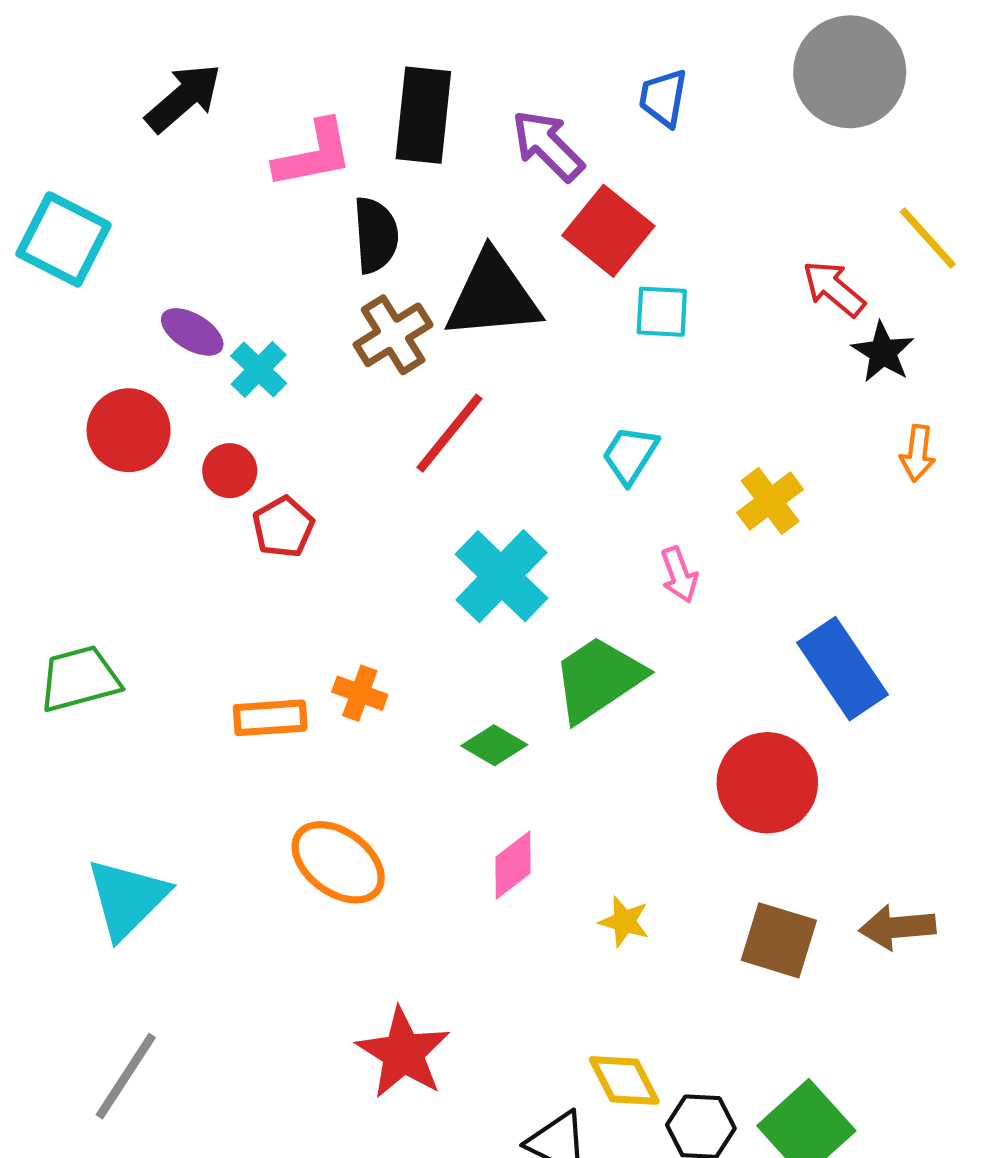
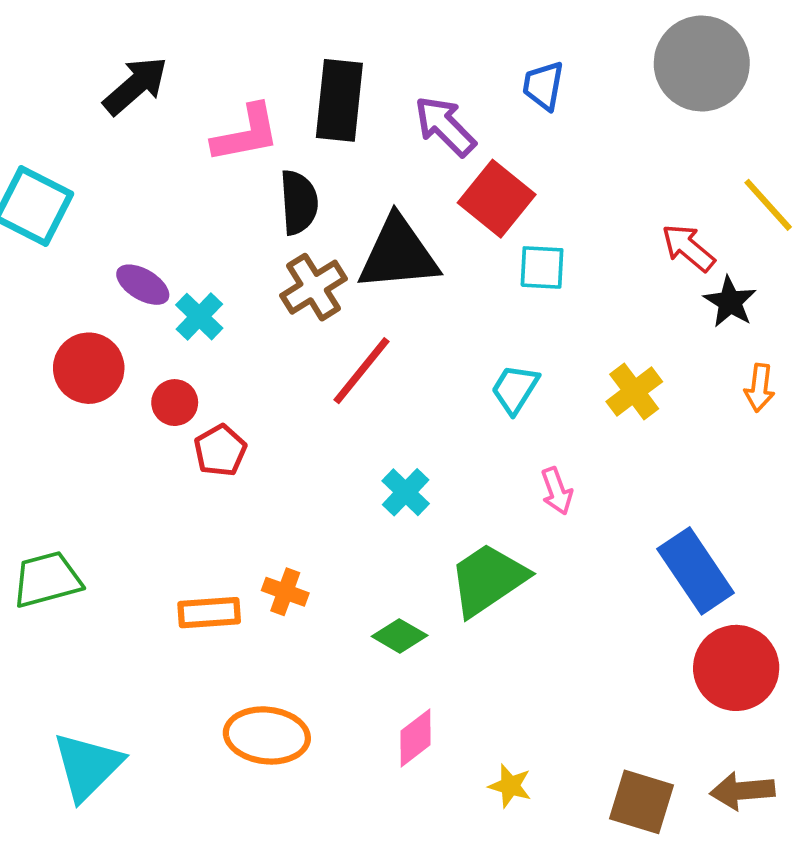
yellow cross: (770, 501) -> (634, 392), moved
cyan cross: (501, 576) -> (406, 492), size x0.6
red circle: (767, 783) -> (736, 668), moved
orange ellipse: (338, 862) -> (267, 735), turned -30

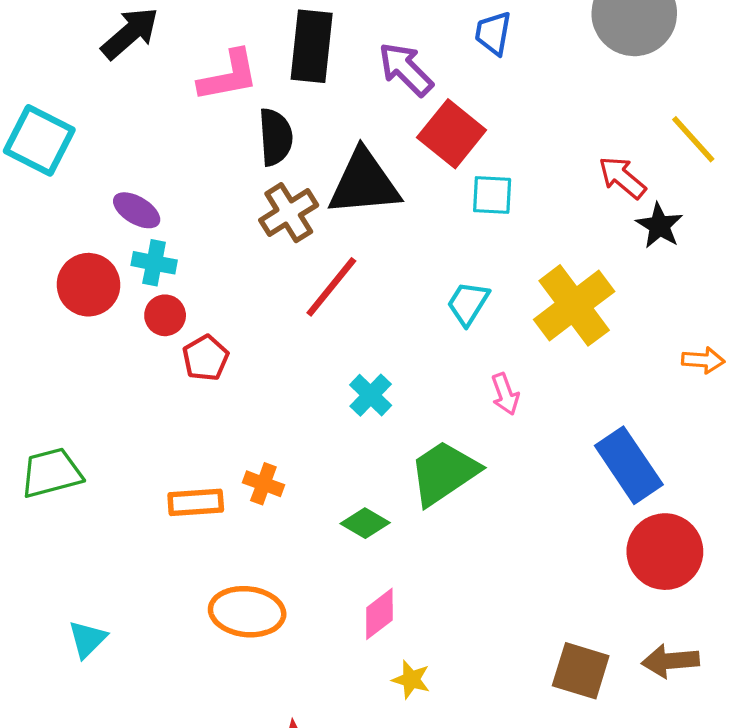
cyan cross: (199, 317) -> (154, 263), moved, turned -33
orange arrow: (759, 388) -> (703, 360), moved, turned -93
yellow cross: (634, 392) -> (574, 305), size x1.6
cyan triangle: (87, 766) -> (87, 639), size x0.6
yellow star: (510, 786) -> (411, 680), moved

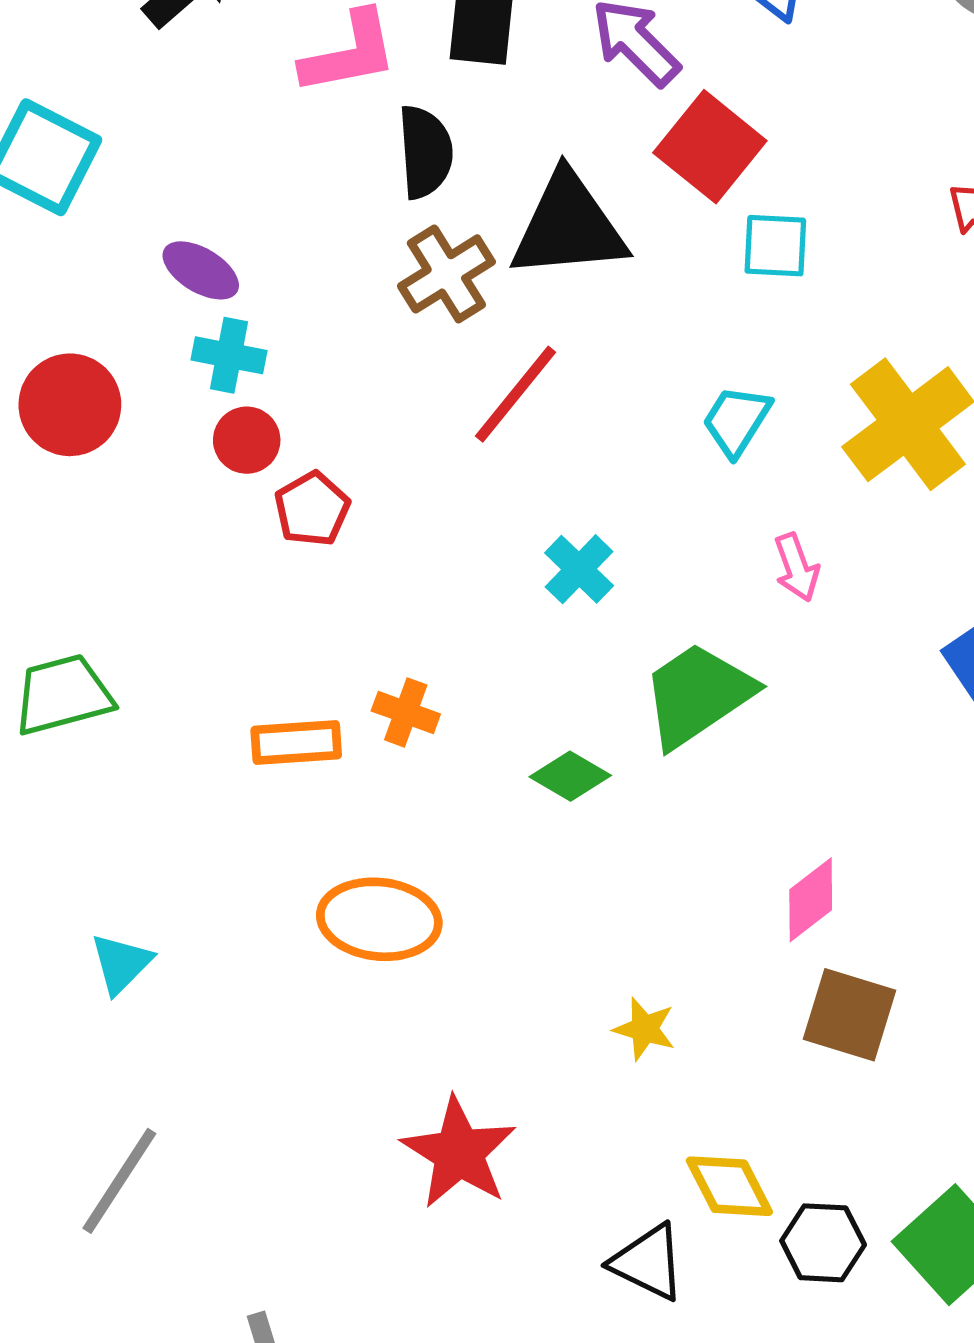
red circle: (88, 285) -> (70, 405), moved
pink diamond: (379, 614) -> (811, 900), moved
brown square: (581, 671) -> (850, 1015), moved

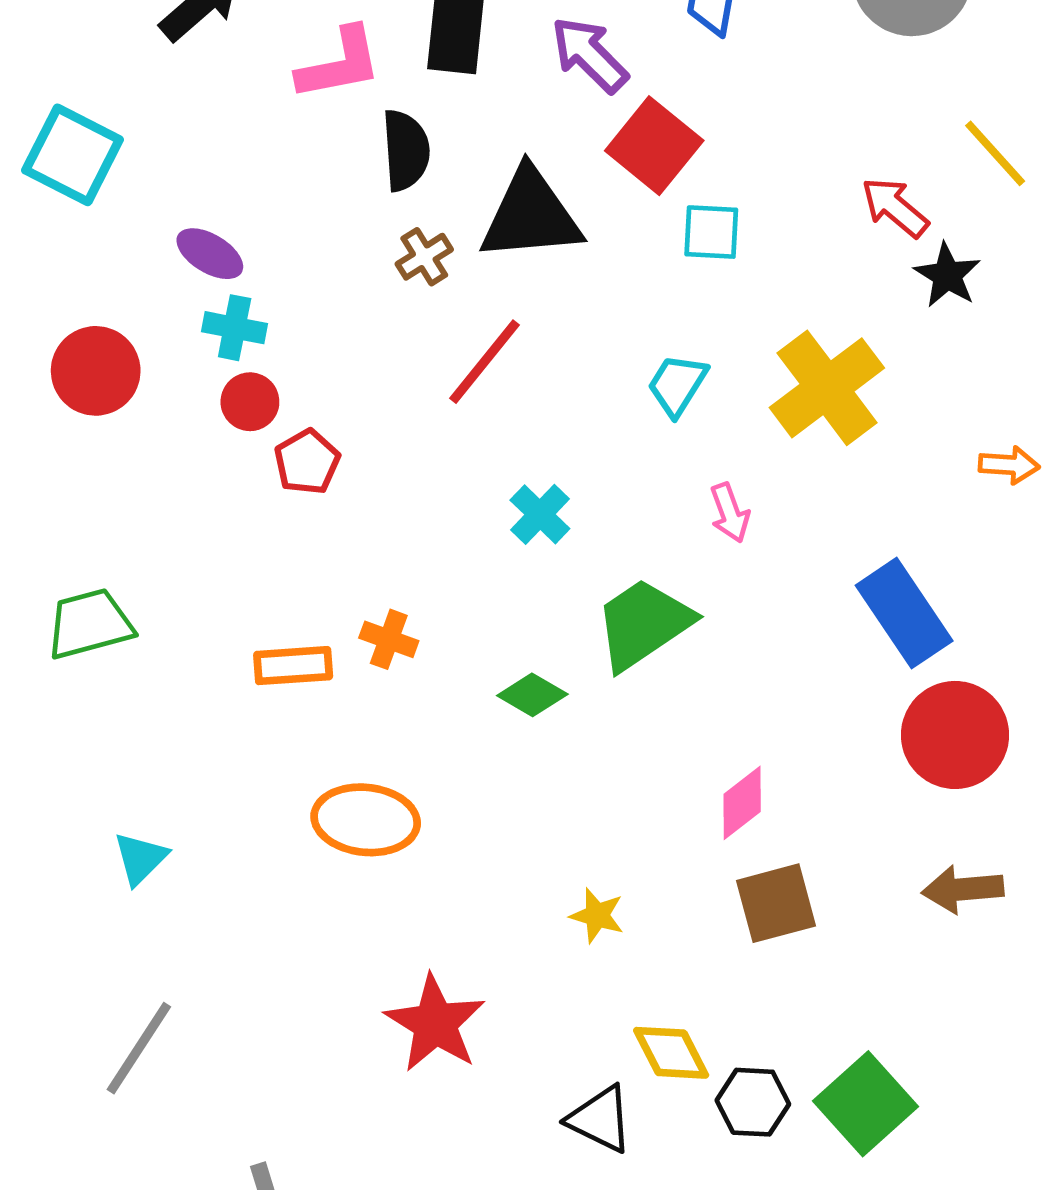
brown cross: (446, 274) -> (424, 257), size x0.7
brown square: (850, 1015) -> (776, 903), turned -32

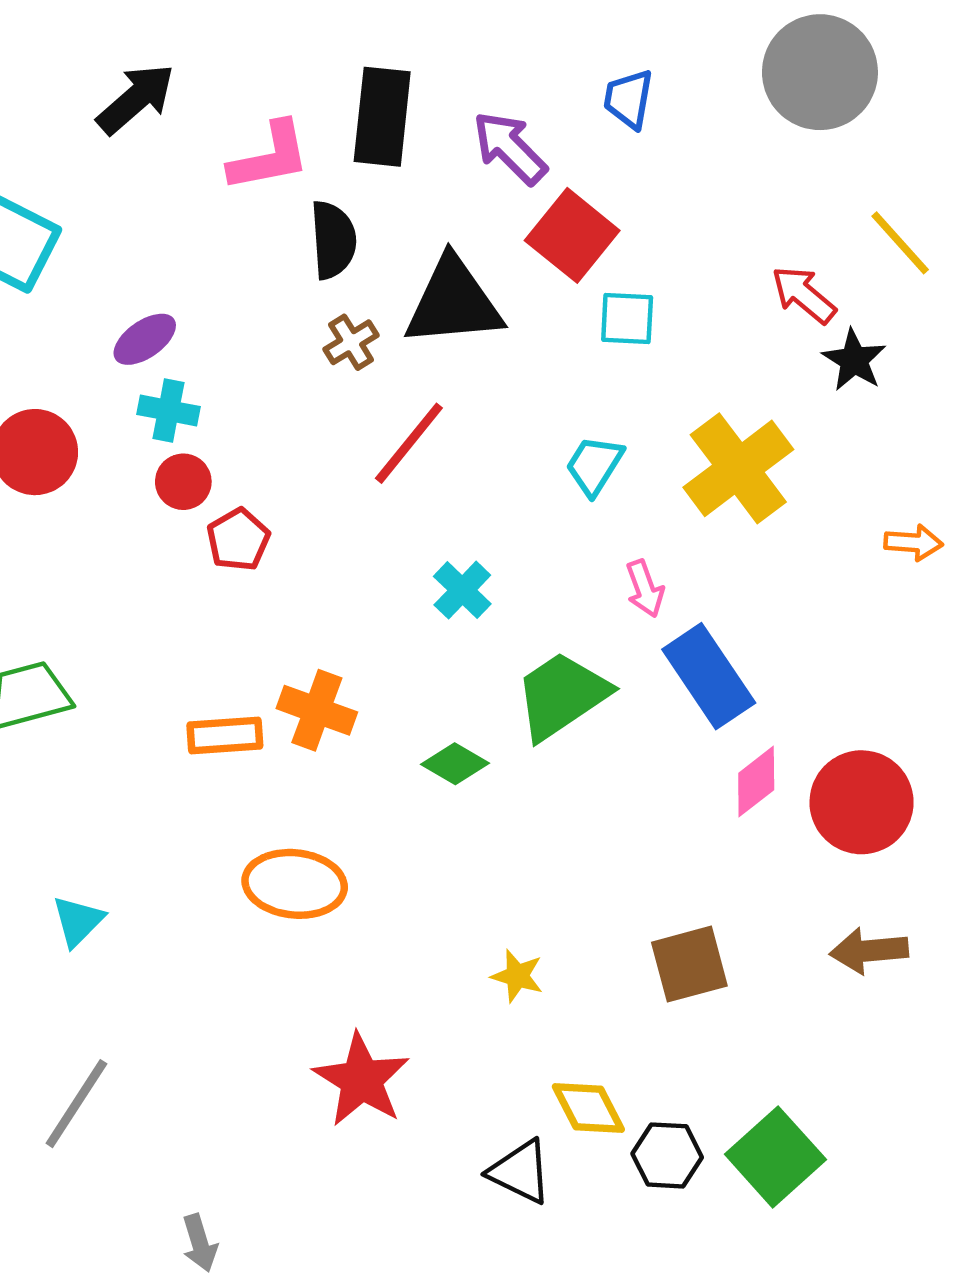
purple ellipse: (210, 254) -> (145, 339), turned -66
blue rectangle: (904, 613) -> (709, 676), moved
orange cross: (389, 639) -> (317, 710), size x1.4
pink diamond: (742, 803) -> (756, 782), moved

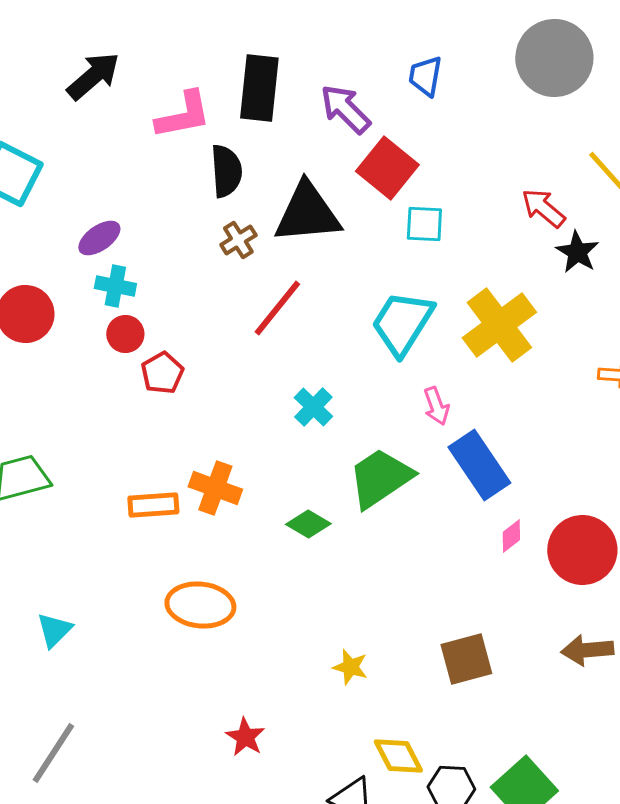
cyan trapezoid: (594, 465) -> (402, 323), size x1.6
pink diamond: (756, 782) -> (511, 536), size x0.7
red star: (361, 1080) -> (245, 737), size x0.6

